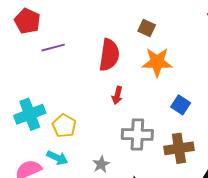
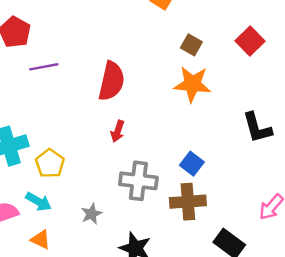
brown square: (147, 28) -> (191, 45), moved
orange star: (157, 62) -> (192, 84), moved
blue square: (181, 105) -> (192, 164), moved

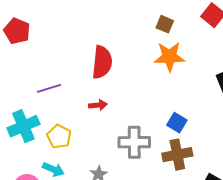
purple line: (44, 67) -> (49, 88), moved
red arrow: (118, 131) -> (98, 105), moved, turned -108

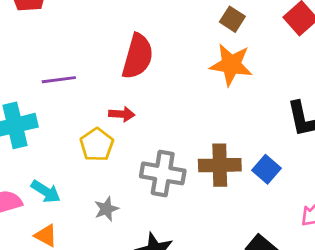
blue square: (177, 123) -> (267, 169), moved
yellow pentagon: (59, 137) -> (97, 145), moved
brown cross: (177, 155) -> (220, 165), moved

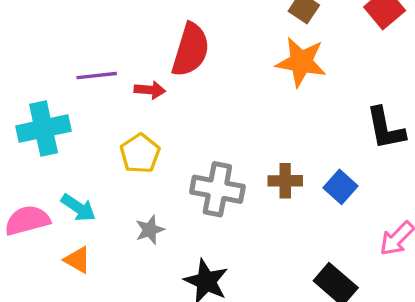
red arrow: (122, 114) -> (150, 90), moved
brown cross: (220, 165) -> (285, 181), size x0.7

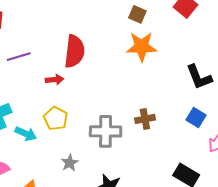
purple line: (97, 76) -> (19, 57), moved
blue square: (340, 187) -> (196, 117), moved
cyan arrow: (78, 208) -> (26, 134), moved

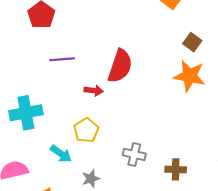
brown cross: (145, 119) -> (176, 169), moved
gray cross: (106, 131) -> (134, 154), size x0.7
cyan arrow: (26, 134) -> (61, 154), moved

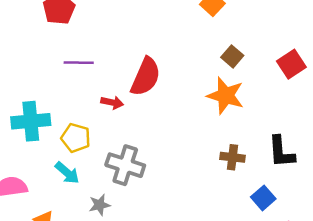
yellow pentagon: (86, 130) -> (76, 138), moved, turned -30
gray cross: (134, 154) -> (125, 165), moved, size x1.4
brown cross: (176, 169) -> (232, 157), moved

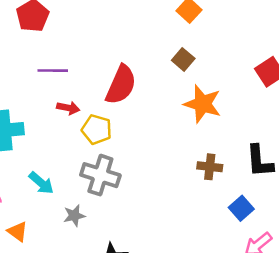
brown square: (232, 56) -> (183, 59), moved
red arrow: (112, 102) -> (68, 108), moved
yellow pentagon: (76, 138) -> (97, 129), moved

